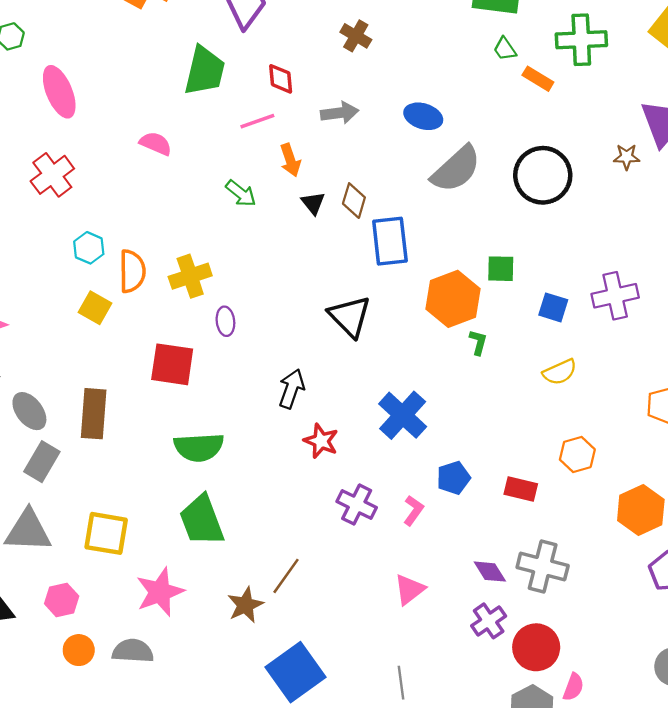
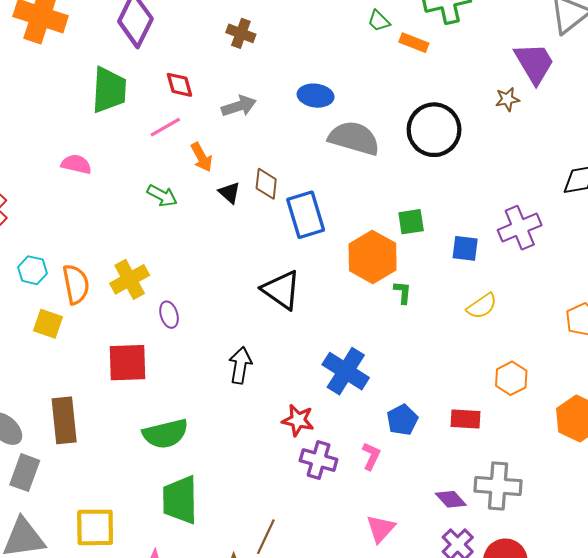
gray semicircle: (456, 169) -> (354, 138), turned -111
red star: (321, 441) -> (298, 420), moved
green trapezoid: (202, 520) -> (180, 500), turned 30

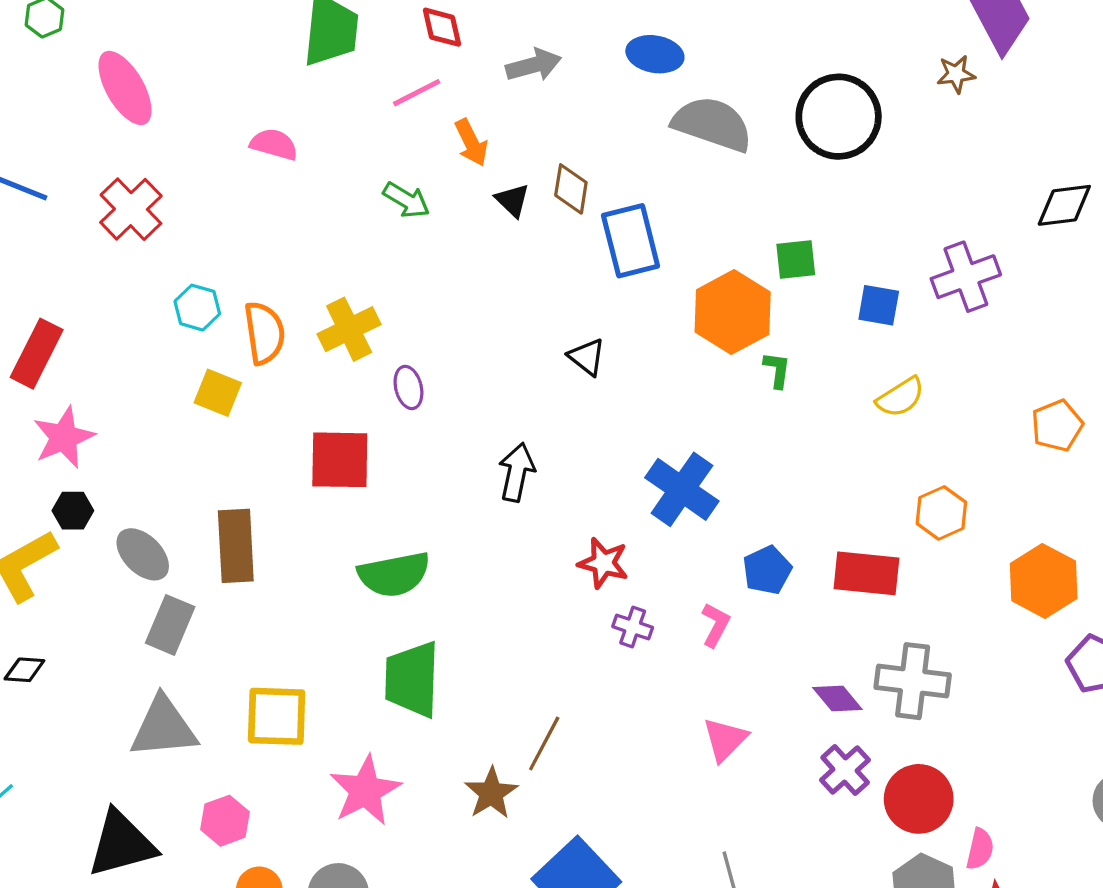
black triangle: (281, 290) -> (587, 357), size x0.6
red rectangle: (465, 419) -> (866, 573), size x1.4
purple cross: (319, 460) -> (633, 627), size x0.7

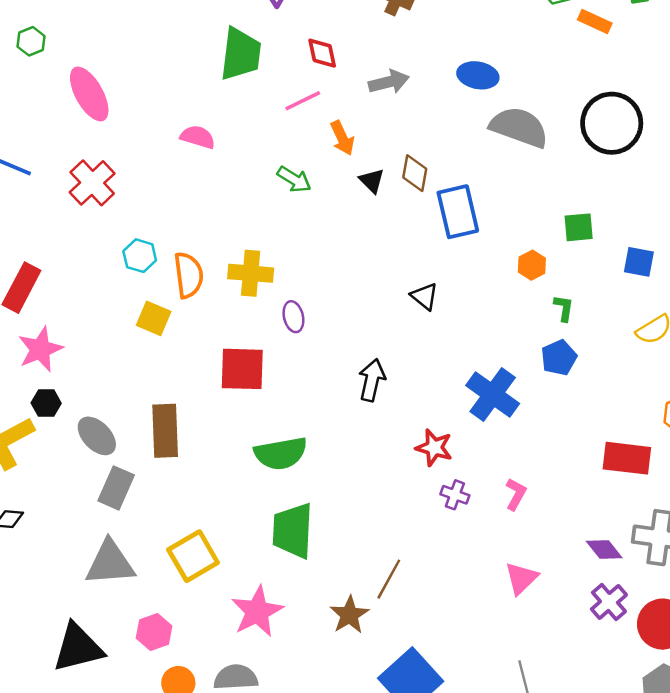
orange hexagon: (733, 312) -> (532, 265), size x0.5
yellow cross: (349, 329) -> (251, 273), turned 30
blue pentagon: (767, 570) -> (559, 358), moved
yellow square: (277, 716) -> (193, 556), turned -33

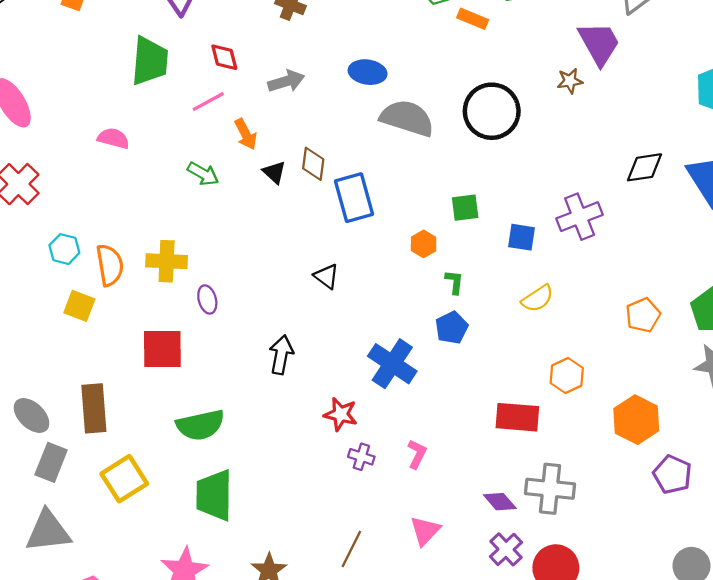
yellow square: (193, 556) -> (124, 479), moved
brown line: (389, 579) -> (351, 549), moved

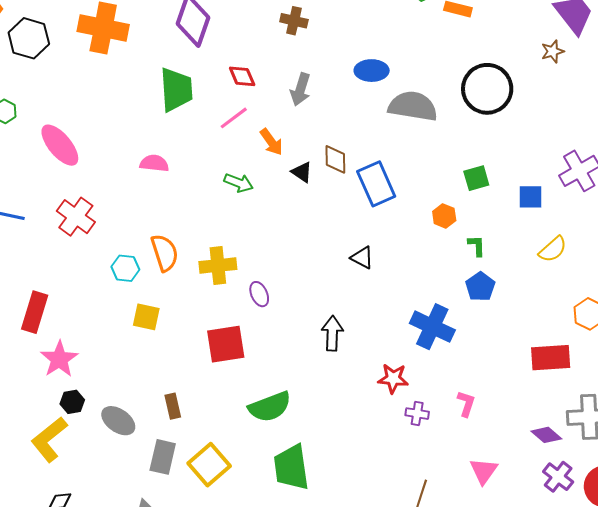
gray arrow: (286, 81) -> (300, 89), turned 132
orange semicircle: (110, 265) -> (165, 253), moved
brown rectangle: (94, 408) -> (173, 406), size x0.6
gray rectangle: (51, 462) -> (163, 457), moved

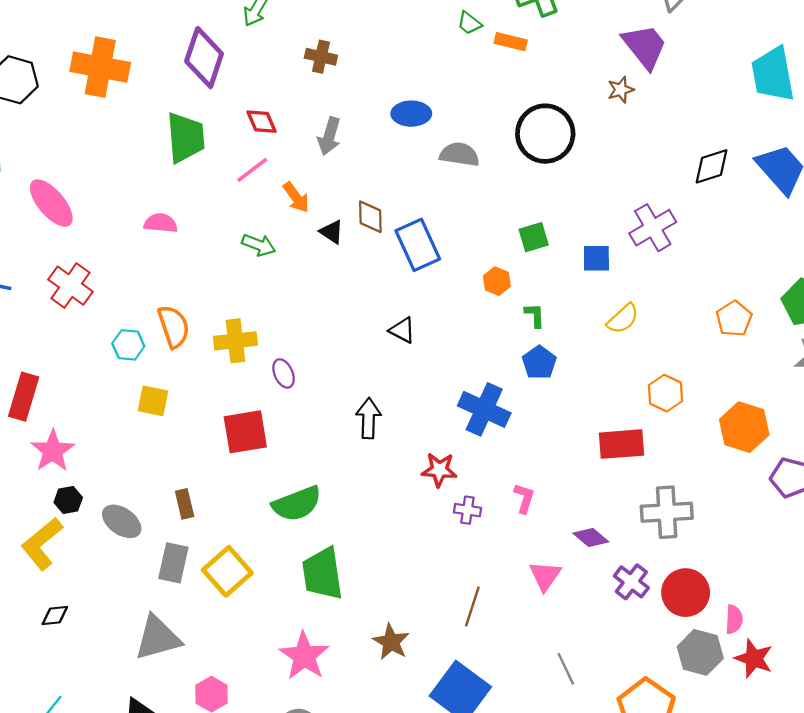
gray semicircle: (413, 106) -> (459, 154), size x0.7
purple diamond: (546, 435) -> (591, 538), moved

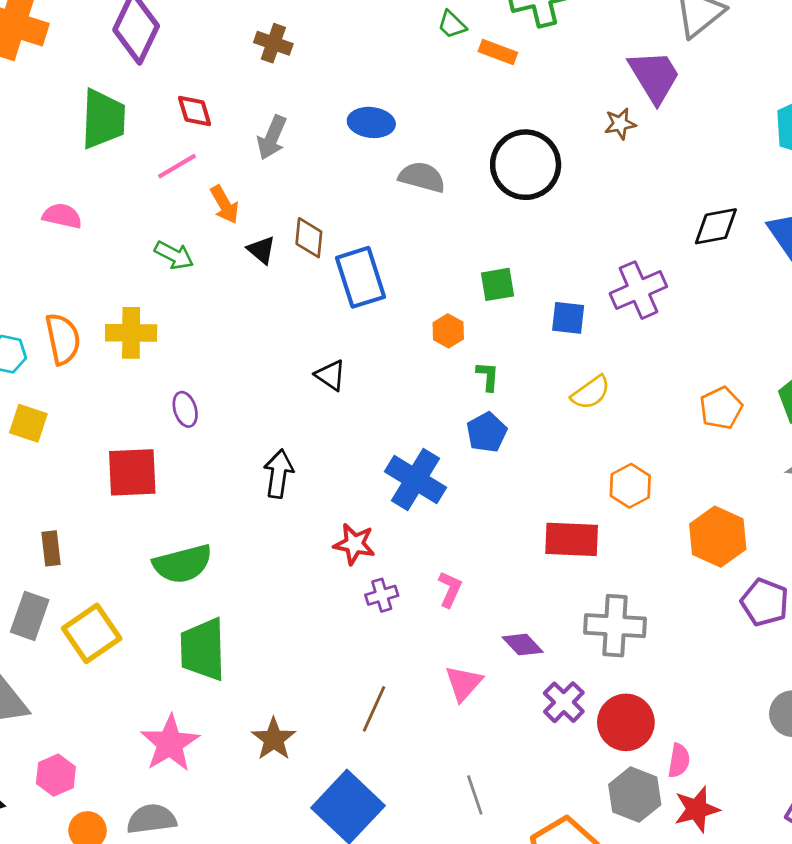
yellow cross: (235, 341) -> (131, 333), moved
purple cross: (467, 510) -> (382, 595), turned -32
red star: (754, 659) -> (697, 809), turned 30

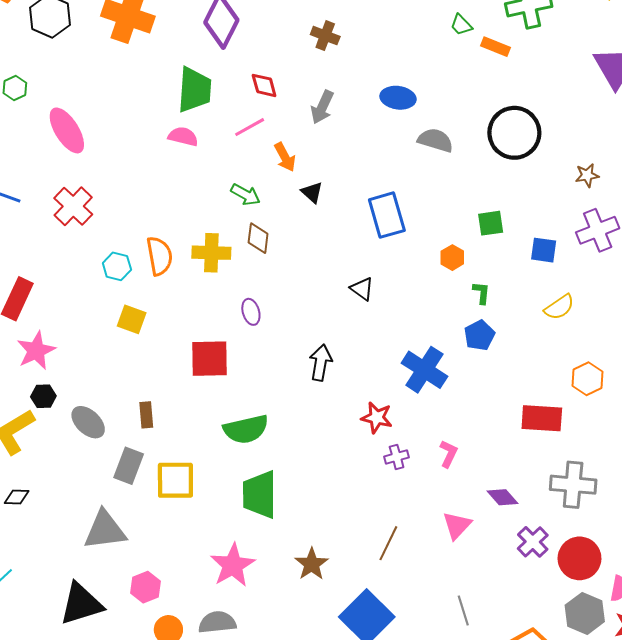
brown star: (620, 124) -> (587, 175), moved
pink semicircle: (62, 216) -> (183, 136), moved
brown diamond: (309, 238) -> (258, 238), moved
yellow square: (92, 633) -> (175, 480), turned 33

